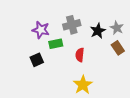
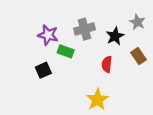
gray star: (117, 28) -> (137, 22), moved
green rectangle: (56, 44) -> (66, 51), turned 32
red semicircle: (80, 55) -> (107, 64), moved

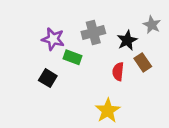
brown rectangle: (139, 56) -> (143, 62), moved
black square: (43, 70) -> (48, 78), turned -35

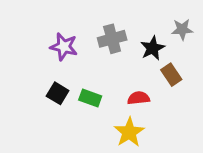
gray star: (152, 25) -> (182, 29), turned -30
green rectangle: (72, 57) -> (90, 98), moved
red semicircle: (118, 72) -> (139, 98), moved, turned 78

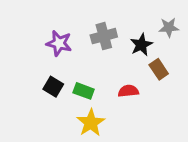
yellow star: (129, 132) -> (91, 123), moved

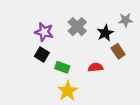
gray cross: (104, 36) -> (77, 27), turned -30
black square: (53, 87) -> (42, 54), moved

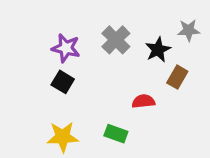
brown rectangle: (118, 51) -> (177, 77), turned 64
green rectangle: (62, 67) -> (116, 134), moved
yellow star: (68, 91) -> (63, 137), moved, turned 30

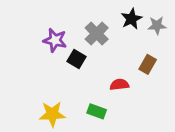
black star: (158, 50) -> (132, 19), moved
black square: (63, 82) -> (76, 59), moved

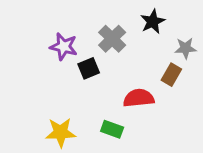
gray star: (157, 25) -> (185, 48), moved
black square: (76, 59) -> (89, 68), turned 36
red semicircle: (119, 85) -> (139, 98), size x1.4

